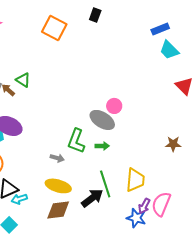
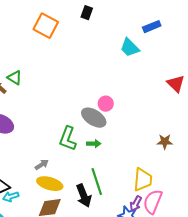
cyan trapezoid: (169, 50) -> (130, 48), moved
gray arrow: (57, 158) -> (42, 165), moved, turned -48
yellow trapezoid: (135, 180) -> (143, 180), moved
black arrow: (92, 198) -> (84, 196), turned 105

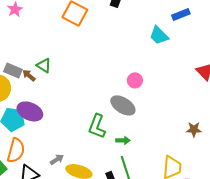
pink circle: (106, 104) -> (135, 80), moved
green arrow: (94, 144) -> (123, 140), moved
gray arrow: (42, 165) -> (57, 159), moved

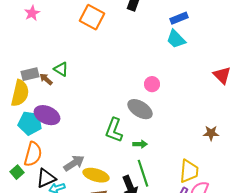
blue rectangle: (181, 14) -> (179, 18), moved
gray rectangle: (13, 70) -> (30, 74), turned -36
gray arrow: (57, 159) -> (74, 163), size x1.5

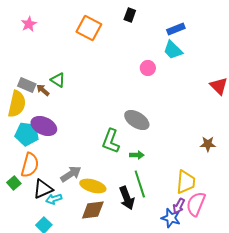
gray rectangle: (30, 74) -> (27, 85), turned 36
pink circle: (152, 84) -> (148, 68), moved

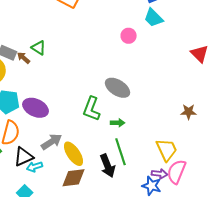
purple ellipse: (44, 126) -> (36, 108), moved
yellow trapezoid: (186, 182) -> (167, 150), turned -30
yellow ellipse: (93, 186) -> (74, 154), turned 40
purple arrow: (179, 206) -> (160, 174), turned -112

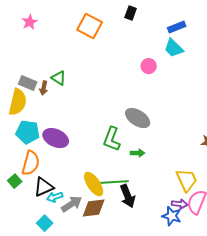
brown arrow: (24, 58) -> (44, 88), turned -120
gray arrow: (52, 142) -> (72, 204), moved
green line: (121, 152) -> (115, 182), moved, turned -76

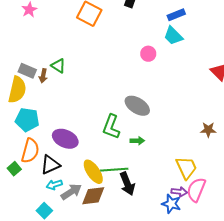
purple ellipse: (56, 138) -> (65, 139), moved
black triangle: (44, 187) -> (50, 165), moved

